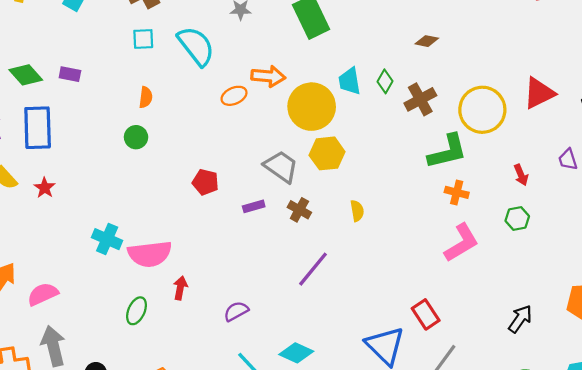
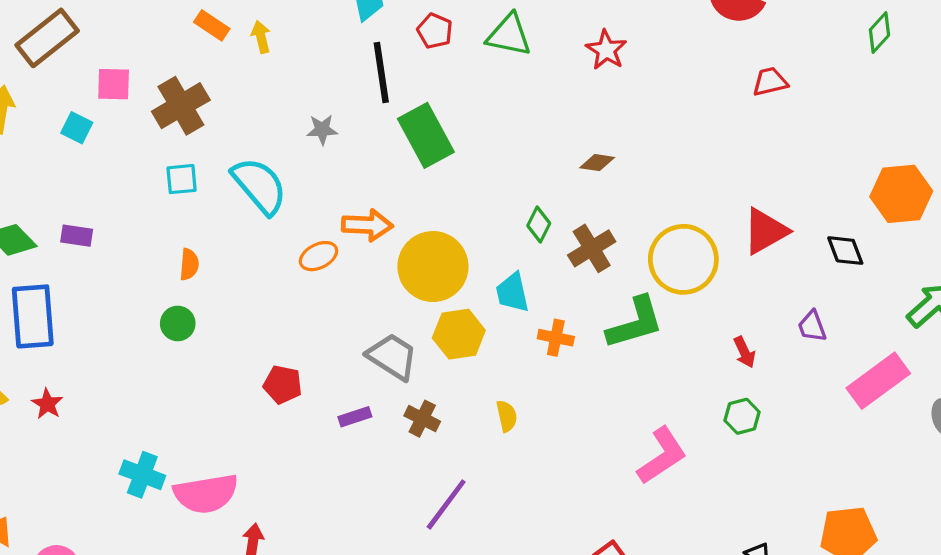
cyan trapezoid: (350, 81) -> (512, 293), moved
orange cross: (457, 192) -> (556, 338), moved

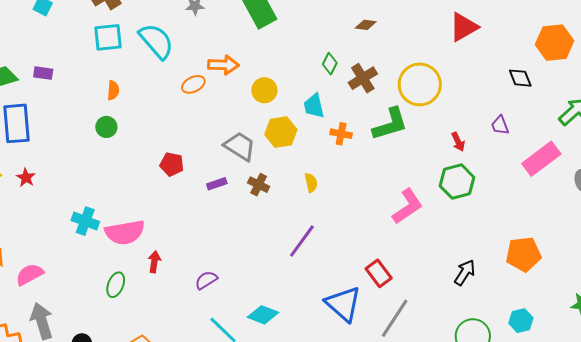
cyan square: (182, 179) -> (108, 37), size x1.4
red triangle: (765, 231) -> (464, 27), moved
yellow circle: (433, 267) -> (264, 90), size x0.6
green hexagon: (742, 416) -> (457, 182), size x1.6
purple line: (446, 504) -> (302, 241), moved

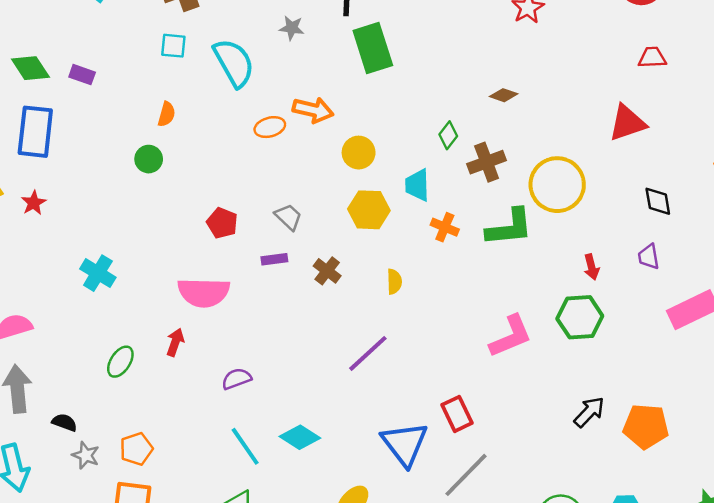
cyan square: (108, 37) -> (173, 46), size x0.7
black diamond: (520, 78) -> (658, 201), moved
gray trapezoid: (240, 146) -> (288, 217), moved, size x0.7
pink semicircle: (125, 232) -> (204, 292), moved
black arrow: (465, 273) -> (589, 412), moved

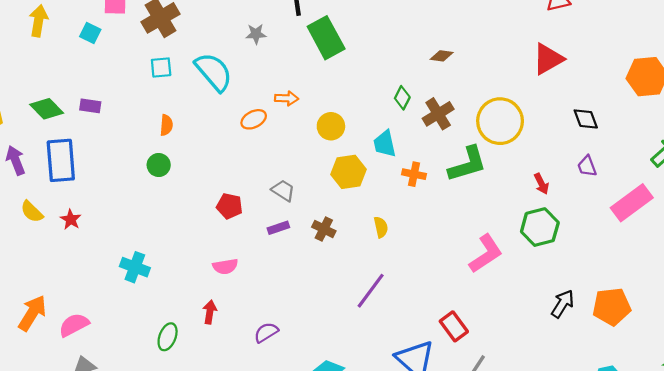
orange arrow: (313, 110) -> (287, 98), size x0.7
pink semicircle: (204, 292) -> (225, 266), size x0.6

